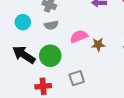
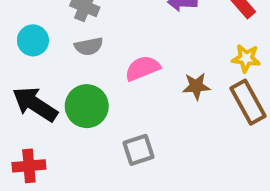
brown star: (98, 45) -> (196, 86), moved
red cross: (43, 86) -> (29, 166), moved

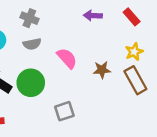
yellow star: (246, 58) -> (134, 52), turned -30
pink semicircle: (142, 68) -> (67, 58), turned 70

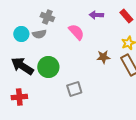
gray semicircle: (32, 44) -> (39, 34), moved
pink semicircle: (67, 58) -> (76, 32), moved

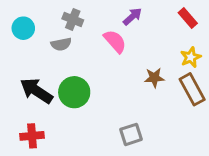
purple arrow: (96, 15) -> (132, 17), moved, turned 136
cyan circle: (21, 34) -> (23, 28), moved
gray square: (74, 89) -> (131, 134), moved

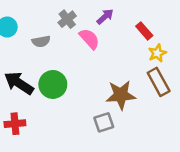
red rectangle: (188, 18) -> (144, 31), moved
gray cross: (73, 19) -> (67, 19), moved, turned 30
brown star: (154, 78) -> (121, 95), moved, size x1.6

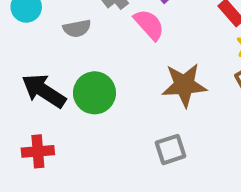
brown star: (121, 95) -> (184, 85), moved

